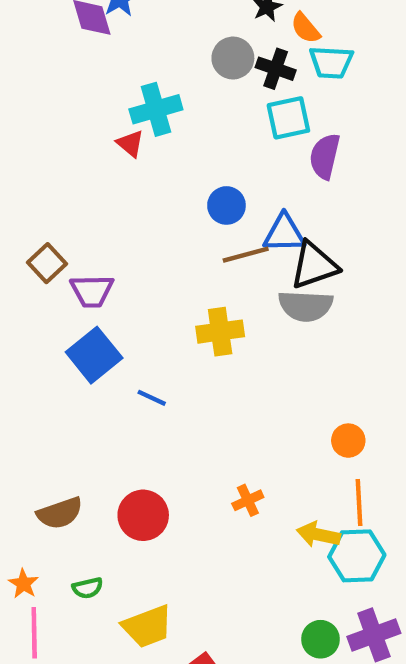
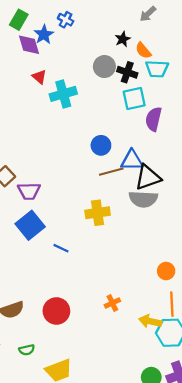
red triangle: (130, 144) -> (39, 77), moved

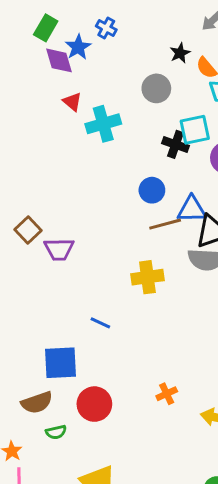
black cross: (127, 72) -> (176, 144), moved
blue square: (30, 225) -> (60, 363), moved, turned 36
green semicircle: (27, 350) -> (56, 432), moved

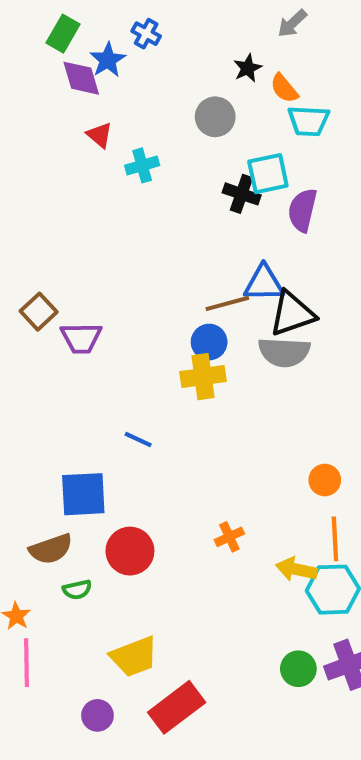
cyan cross: (103, 124) -> (142, 165), size x0.7
blue circle: (152, 190) -> (209, 342), moved

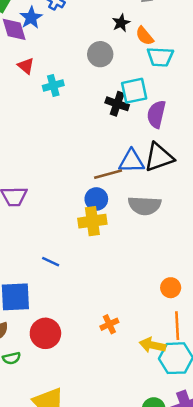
black triangle: (292, 314) -> (159, 157), moved

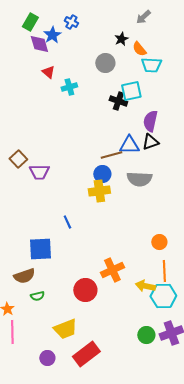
purple semicircle: (156, 114) -> (150, 121), moved
black triangle: (159, 157) -> (150, 142), size x0.7
blue line: (51, 262) -> (67, 222), turned 40
orange cross: (109, 324) -> (112, 270), size x1.6
red circle: (45, 333) -> (85, 290), moved

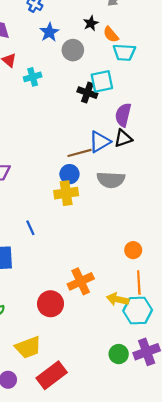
blue star: (52, 35) -> (49, 32), moved
blue triangle: (129, 145) -> (100, 142), turned -30

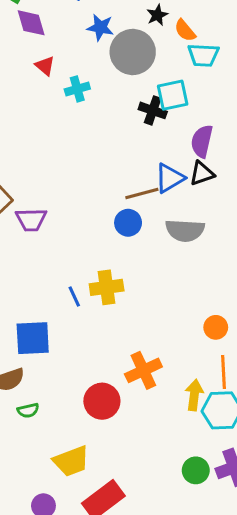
blue star: (49, 32) -> (100, 27), turned -30
gray circle: (73, 50) -> (133, 52), size x1.5
yellow cross: (66, 193) -> (107, 287), moved
yellow arrow: (118, 299) -> (194, 395), turned 85

